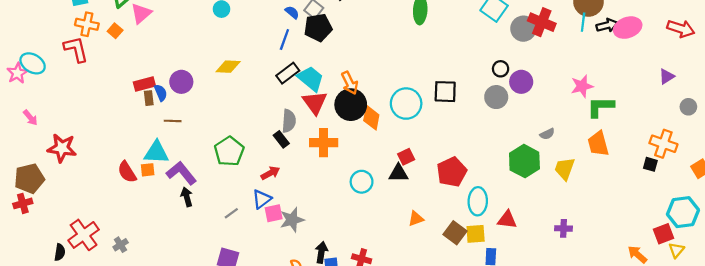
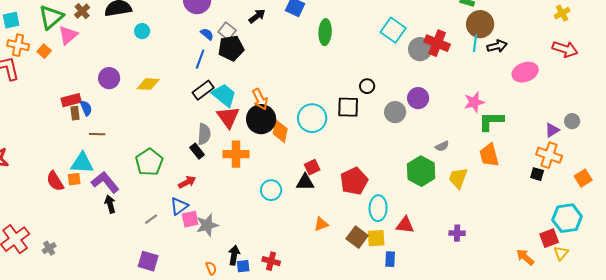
pink ellipse: (628, 28) -> (525, 72), moved
black circle: (501, 69) -> (367, 86), moved
purple triangle: (667, 76) -> (552, 130), moved
purple circle: (181, 82) -> (109, 78), moved

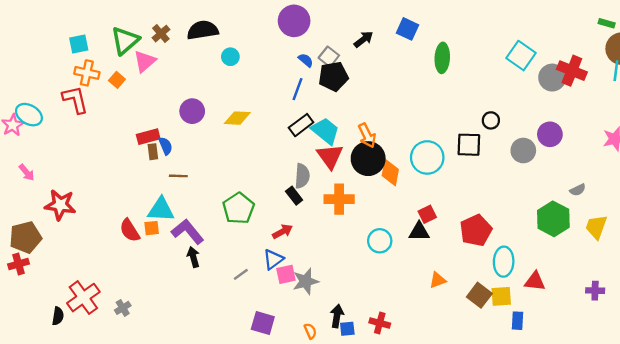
purple square: (148, 261) -> (263, 323), moved

